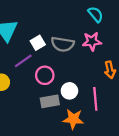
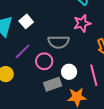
white square: (38, 43) -> (26, 21), moved
gray semicircle: (63, 44) -> (59, 42), moved

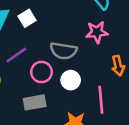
white circle: (69, 72) -> (71, 80), moved
gray rectangle: (53, 84) -> (35, 102), moved

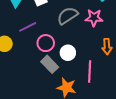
gray semicircle: (63, 51) -> (67, 16), moved, turned 130
gray rectangle: (35, 102) -> (50, 64), moved, turned 48

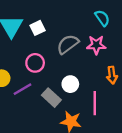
purple line: (28, 27) -> (22, 89), moved
pink circle: (46, 43) -> (35, 63), moved

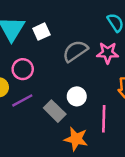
pink circle: (35, 63) -> (23, 69), moved

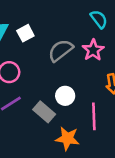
pink star: (108, 53) -> (93, 50), turned -30

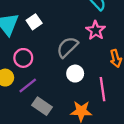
gray semicircle: (61, 50) -> (67, 47), moved
gray rectangle: (44, 112) -> (42, 106), moved

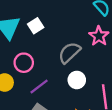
purple line: (28, 86) -> (39, 86), moved

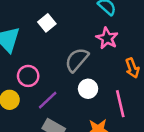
white square: (36, 26) -> (47, 23), moved

